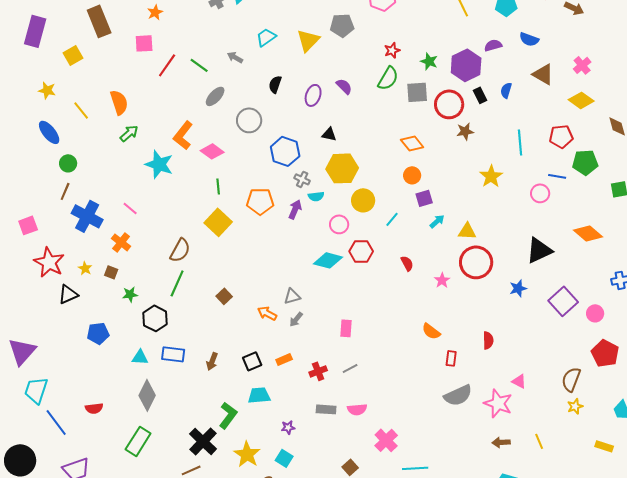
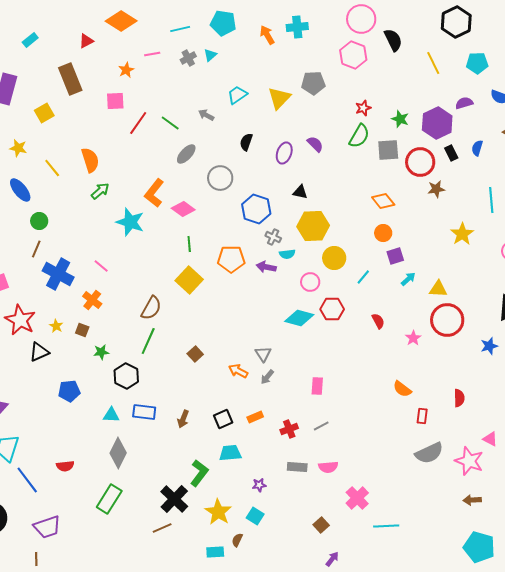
purple arrow: (295, 209) -> (266, 267), turned -102
gray triangle: (292, 296) -> (263, 354), turned -48

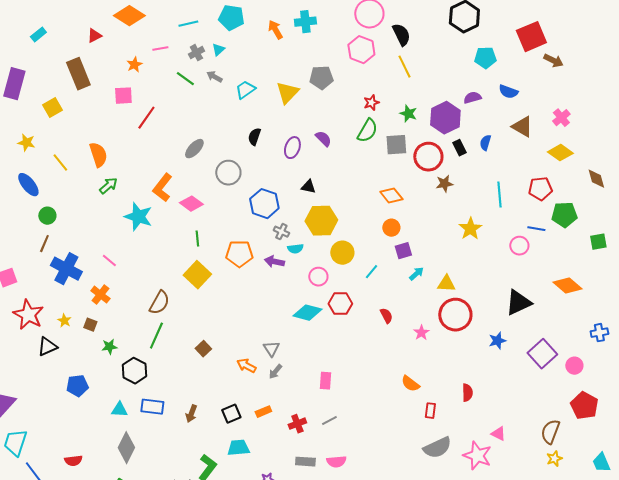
yellow line: (433, 63) -> (404, 67), moved
gray arrow: (206, 115) -> (214, 77), moved
green line: (170, 123) -> (185, 79), moved

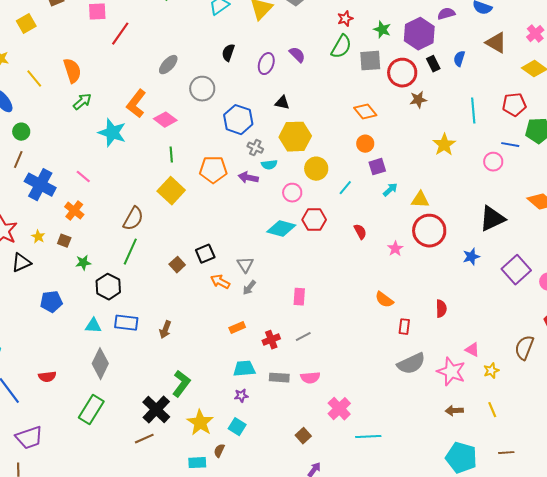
black square: (231, 414) -> (205, 254), moved
cyan trapezoid: (238, 448) -> (244, 369), moved
yellow star: (554, 459) -> (491, 371), moved

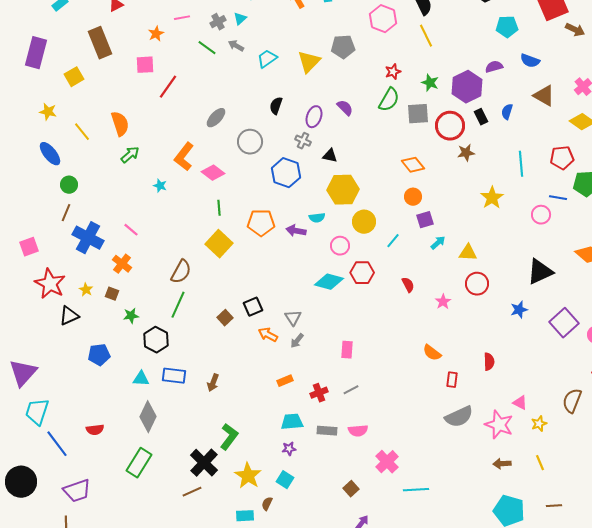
cyan star: (112, 133) -> (160, 186), size x0.5
gray cross: (255, 148) -> (303, 141), moved
red circle: (429, 231) -> (477, 284), size x0.7

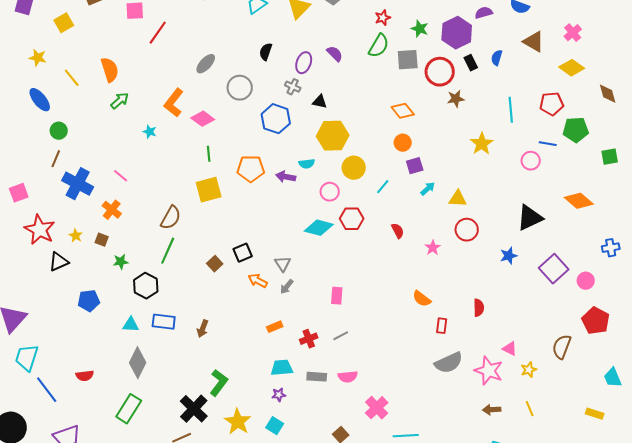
yellow square: (219, 244) -> (209, 190), turned 32

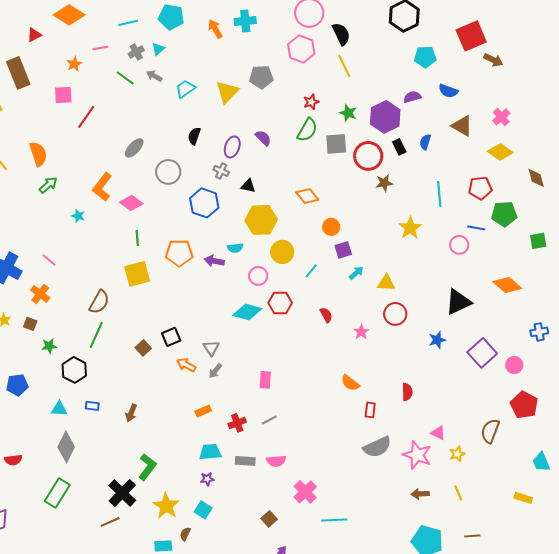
orange diamond: (403, 111) -> (307, 196), moved
blue rectangle: (164, 322) -> (92, 406), size x0.6

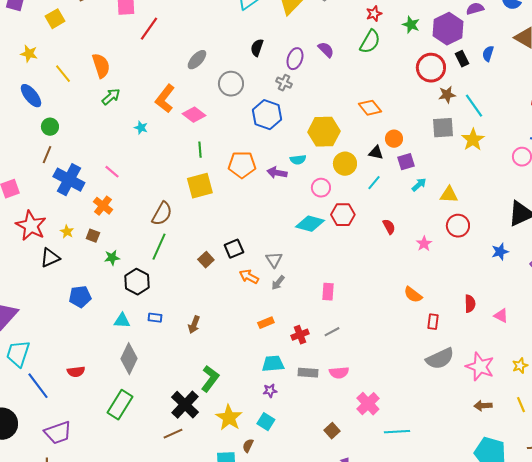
gray square: (336, 144) -> (443, 128), moved
black triangle: (248, 186) -> (376, 153), moved
cyan line: (439, 194) -> (474, 106), moved, turned -30
pink triangle: (438, 433) -> (501, 316), moved

